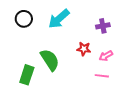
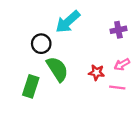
black circle: (24, 19) -> (41, 44), moved
red star: (84, 49) -> (97, 72), moved

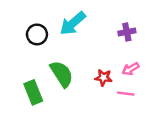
black circle: (41, 44) -> (37, 34), moved
green rectangle: (31, 86) -> (33, 92), turned -40

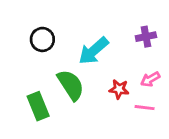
cyan arrow: (73, 23) -> (93, 51), moved

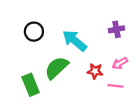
cyan arrow: (93, 51) -> (75, 41), turned 80
green semicircle: (71, 85) -> (57, 68), turned -100

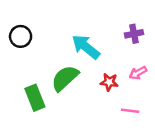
black circle: (34, 32) -> (21, 36), moved
pink line: (115, 86) -> (130, 111), moved

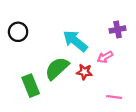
pink arrow: (138, 73) -> (105, 57), moved
red star: (109, 82) -> (84, 72), moved

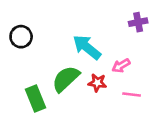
purple cross: (118, 30) -> (138, 22), moved
pink line: (114, 97) -> (132, 95), moved

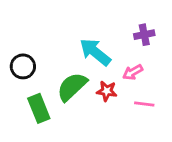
purple cross: (138, 22) -> (144, 35), moved
black circle: (21, 37) -> (23, 66), moved

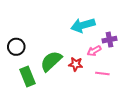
purple cross: (144, 35) -> (109, 40), moved
cyan arrow: (95, 52) -> (83, 25), moved, turned -55

